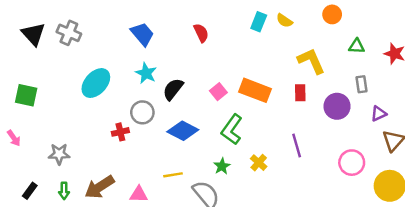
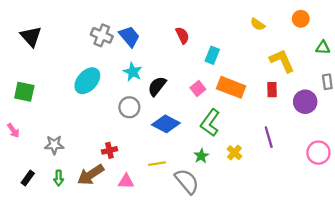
cyan rectangle: (259, 22) -> (212, 55), moved
gray cross: (69, 33) -> (102, 35), moved
red cross: (120, 132) -> (109, 150), moved

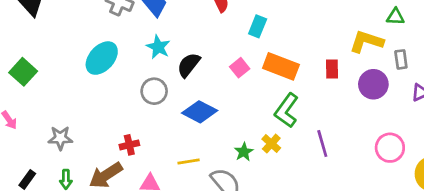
yellow L-shape: (282, 61) -> (366, 41), moved, turned -48
green square: (24, 92) -> (23, 72), turned 30
green L-shape: (210, 123) -> (286, 110), moved
purple line: (269, 137) -> (322, 144), moved
yellow cross: (234, 153) -> (271, 144), moved

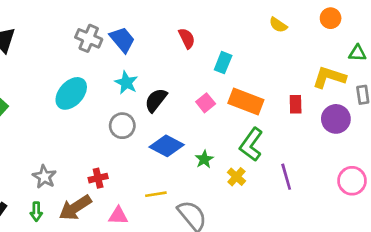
gray star: (60, 138) -> (44, 177), moved, turned 30
green star: (244, 152) -> (204, 159), moved

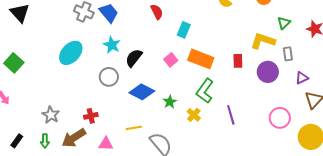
green triangle: (357, 53) -> (284, 23), turned -48

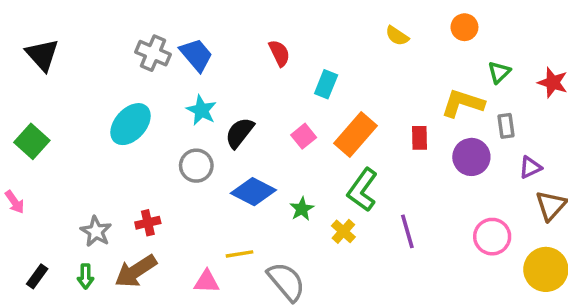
orange rectangle: (201, 59) -> (355, 134), turned -70
red cross: (91, 116) -> (148, 223), moved
pink triangle: (106, 144) -> (207, 282), moved

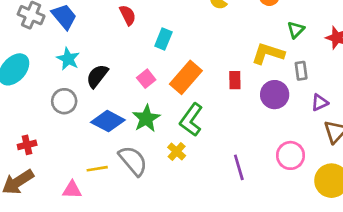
green star: (302, 209) -> (146, 118), moved, size x1.5
purple line: (407, 231) -> (239, 167), moved
gray semicircle: (286, 282) -> (133, 161), moved

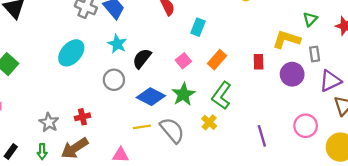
orange rectangle: (186, 77) -> (217, 60), size x0.7
purple triangle: (320, 103) -> (330, 81), size x1.5
yellow line: (97, 169) -> (142, 127), moved

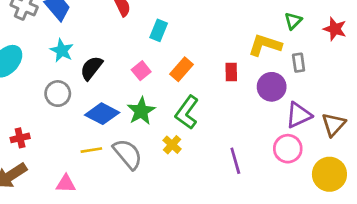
purple triangle: (330, 81) -> (299, 115), moved

